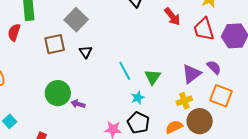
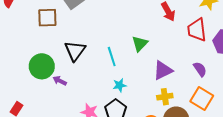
black triangle: (86, 52) -> (75, 51), moved, size x1.6
purple triangle: (191, 74) -> (163, 70), moved
green triangle: (153, 77) -> (140, 44), moved

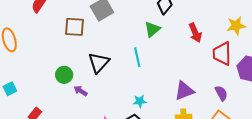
green triangle: (140, 44) -> (152, 29), moved
cyan line: (112, 57) -> (137, 57), moved
green circle: (42, 66) -> (64, 75), size x0.7

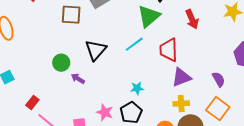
green triangle: (152, 29) -> (149, 16), size x1.4
red trapezoid: (222, 54) -> (169, 50), moved
cyan line: (137, 57) -> (134, 44), turned 66

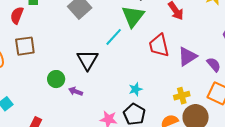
brown square: (71, 15) -> (25, 46), moved
cyan line: (134, 44) -> (114, 37), moved
purple triangle: (181, 77) -> (187, 56), moved

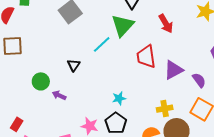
black triangle: (87, 60) -> (74, 65), size x0.6

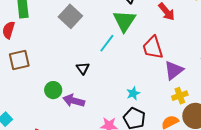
purple triangle: (173, 70) -> (174, 70), moved
purple arrow: (59, 95) -> (74, 101), size x1.5

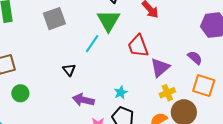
gray square: (70, 16) -> (54, 19), turned 30
green circle: (53, 90) -> (20, 93), moved
purple arrow: (74, 101) -> (83, 100), moved

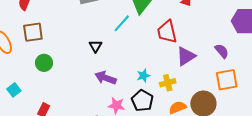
orange square: (204, 86) -> (227, 80), turned -35
yellow cross: (167, 93) -> (168, 83), moved

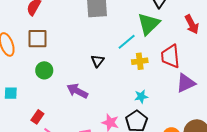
purple arrow: (106, 78) -> (77, 91), moved
yellow cross: (168, 83) -> (140, 61), moved
cyan square: (14, 90) -> (11, 93), turned 32

